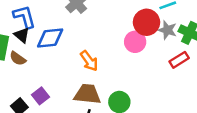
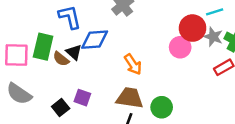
black triangle: (22, 35) -> (74, 52), moved
purple square: (41, 96) -> (82, 98), turned -35

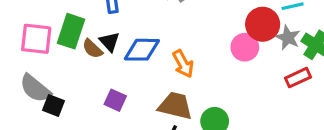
blue diamond: (95, 40) -> (142, 50), moved
black square: (61, 107) -> (54, 105), moved, turned -35

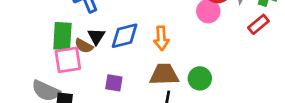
pink square: (36, 39) -> (68, 60), moved
black triangle: (109, 42) -> (96, 36), turned 30
orange arrow: (183, 64) -> (161, 38), turned 40

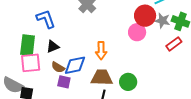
black triangle: (96, 36) -> (53, 47), turned 32
blue diamond: (125, 36) -> (75, 65), moved
brown semicircle: (84, 46) -> (58, 67), moved

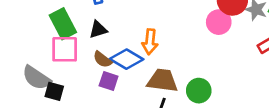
green rectangle: (28, 45) -> (63, 24), turned -40
orange arrow: (101, 51) -> (150, 42), moved
blue diamond: (75, 65) -> (127, 59), turned 35

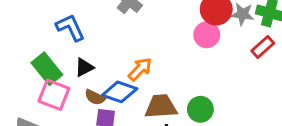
orange arrow: (150, 42) -> (140, 69), turned -130
pink square: (65, 49) -> (54, 95), turned 32

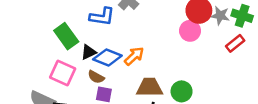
blue L-shape: (70, 28) -> (102, 17), moved, turned 120
green rectangle: (47, 69) -> (66, 36), moved
blue diamond: (120, 92) -> (107, 57), moved

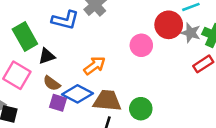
pink circle: (190, 31) -> (141, 45), moved
blue diamond: (107, 57) -> (77, 94), moved

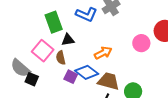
brown semicircle: (52, 83) -> (61, 58), moved, turned 32

